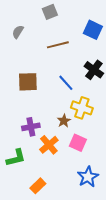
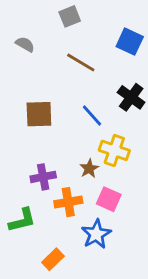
gray semicircle: (18, 32) -> (25, 44), turned 88
brown line: (58, 45) -> (81, 62), turned 45
orange cross: (49, 145) -> (68, 202), turned 30
blue star: (88, 177) -> (96, 234), moved

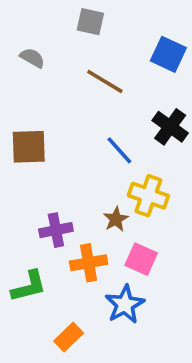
gray square: (70, 16) -> (90, 22), turned 35
brown square: (39, 114) -> (29, 147), moved

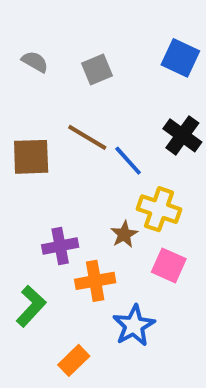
gray square: (90, 22) -> (97, 69), moved, turned -36
brown line: (105, 81) -> (87, 137), moved
pink square: (141, 259) -> (169, 265), moved
green L-shape: (29, 286) -> (31, 306), turned -33

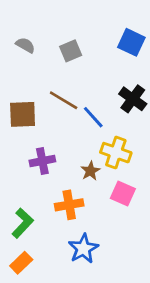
purple cross: (60, 246) -> (42, 161), moved
blue star: (134, 326) -> (83, 249), moved
orange rectangle: (74, 360) -> (21, 263), moved

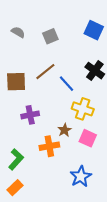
brown line: (64, 100) -> (45, 72), turned -70
brown star: (90, 171) -> (65, 130), moved
blue star: (83, 249) -> (81, 177), moved

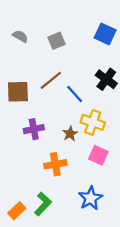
brown star: (65, 130) -> (70, 134), moved
green L-shape: (16, 159) -> (43, 204), moved

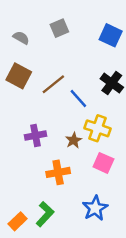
gray square: (56, 41) -> (59, 28), moved
brown square: (18, 92) -> (19, 76), moved, turned 30

